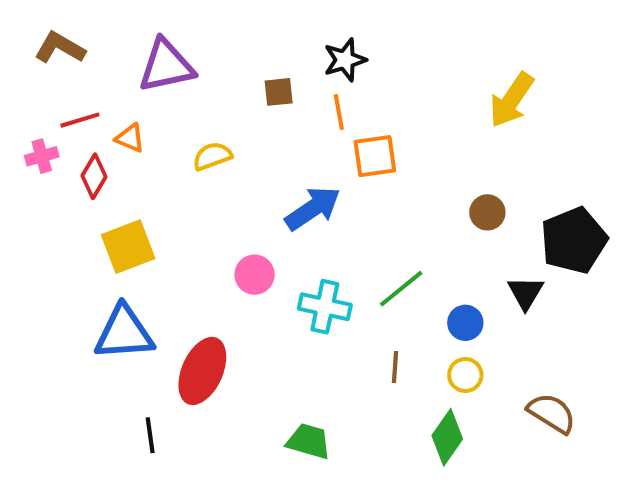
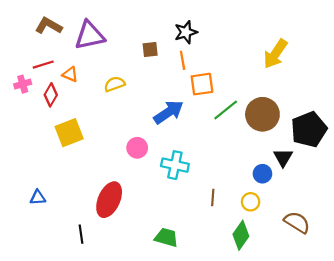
brown L-shape: (60, 48) -> (49, 26), moved
brown circle: (487, 212) -> (262, 114), size x1.8
green line: (401, 289) -> (226, 110), moved
blue circle: (465, 323) -> (262, 174), moved
blue triangle: (124, 333) -> (38, 197), moved, size x0.5

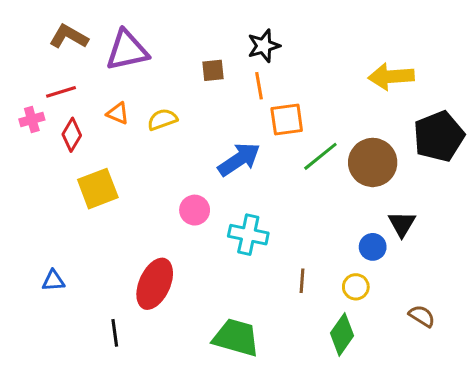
yellow arrow: (275, 54) -> (391, 76), turned 52
orange triangle: (70, 74) -> (118, 113), moved
black pentagon: (309, 129) -> (439, 136), moved
brown semicircle: (297, 222) -> (422, 316), size x0.7
green trapezoid: (166, 237) -> (236, 337), size x1.4

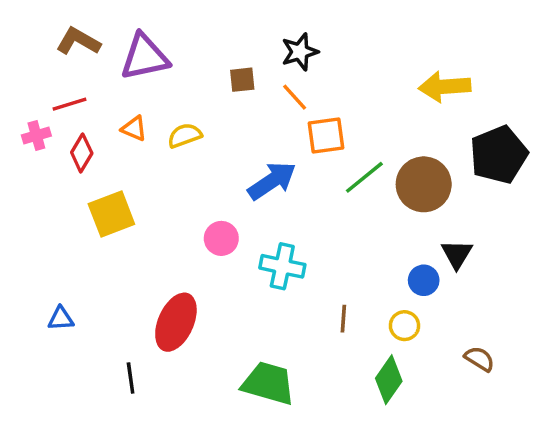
orange line: (259, 86) -> (295, 97), turned -32

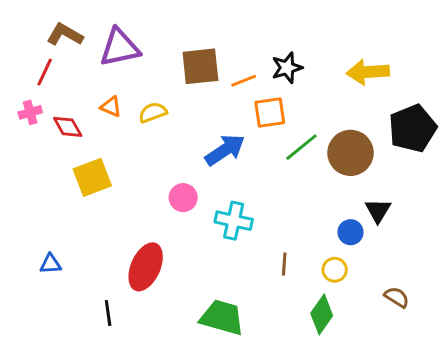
black star: (300, 52) -> (287, 68), moved
brown square: (242, 80) -> (200, 66), size x1.8
orange line: (295, 97) -> (244, 81), turned -70
red line: (70, 104) -> (45, 72), moved, turned -48
red diamond: (82, 153) -> (68, 127), turned -60

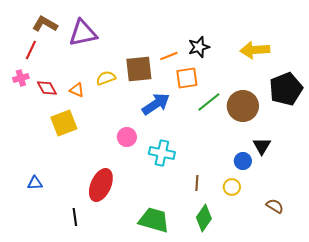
brown square: (200, 66) -> (139, 69), moved
orange triangle: (111, 107) -> (77, 90), moved
green diamond: (322, 314) -> (204, 218), moved

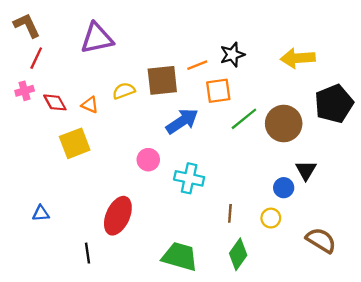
brown L-shape: (45, 24) -> (27, 25), moved, turned 35
brown semicircle: (275, 206) -> (321, 240), size x1.5

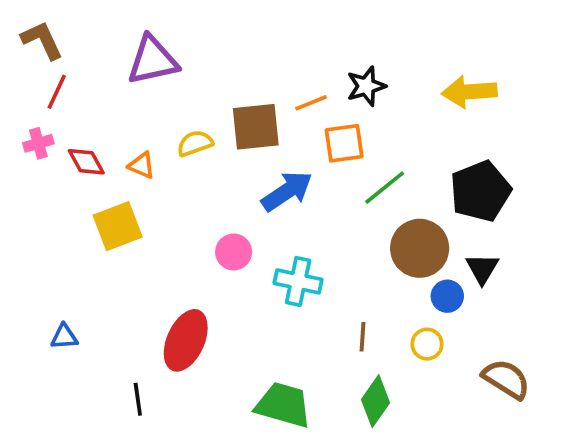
black pentagon: (334, 104) -> (480, 191), moved
brown circle: (284, 123) -> (420, 248), moved

